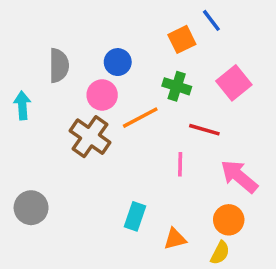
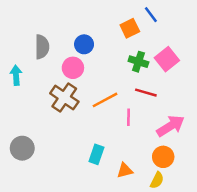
green cross: (177, 86) -> (138, 62), moved
orange line: (140, 118) -> (105, 100), moved
pink arrow: (239, 176) -> (171, 126), turned 108

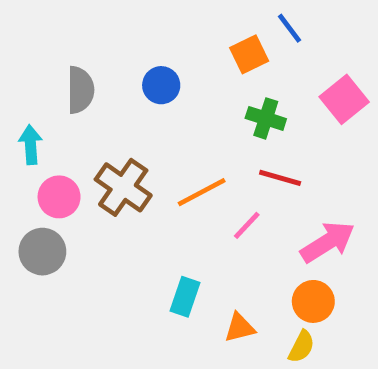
pink square: (167, 59) -> (344, 99), moved
pink circle: (73, 68) -> (59, 197), moved
pink line: (129, 117) -> (247, 225), turned 42
gray circle: (22, 148) -> (42, 252), moved

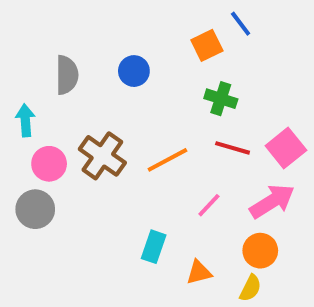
pink square: (344, 99) -> (286, 148), moved
pink line: (247, 225) -> (209, 205), moved

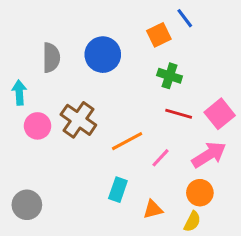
blue circle: (134, 71) -> (103, 55), size x1.5
orange line: (167, 160) -> (127, 141), moved
gray circle: (35, 209) -> (27, 205), moved

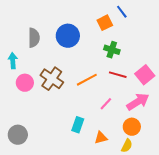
orange line: (127, 141) -> (87, 80), moved

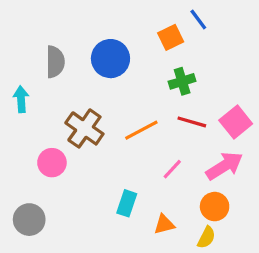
green cross: (112, 50) -> (182, 81), turned -35
pink circle: (25, 83) -> (52, 163), moved

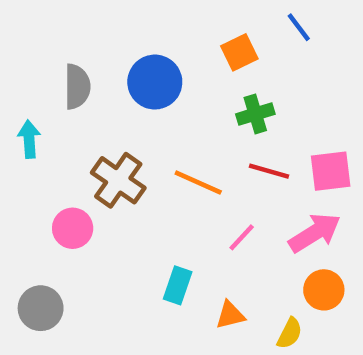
blue line: (198, 20) -> (299, 27), moved
pink square: (236, 122) -> (331, 171), turned 32
orange line: (141, 130) -> (198, 183), turned 52
orange circle: (215, 207) -> (324, 290), moved

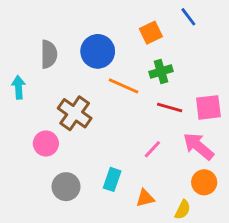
orange line: (198, 183) -> (124, 86), moved
pink arrow: (315, 233) -> (198, 146), turned -108
gray circle: (41, 308) -> (66, 187), moved

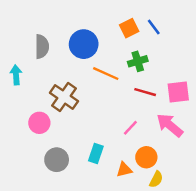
blue line: (188, 17) -> (154, 27), moved
orange circle: (204, 182) -> (146, 157), moved

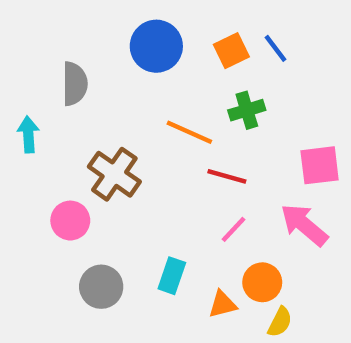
blue circle: (84, 44) -> (156, 46), moved
red line: (145, 92) -> (227, 176), moved

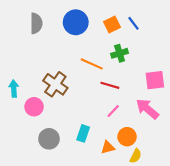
gray semicircle: (75, 84) -> (36, 23), moved
cyan arrow: (28, 134) -> (14, 89), moved

